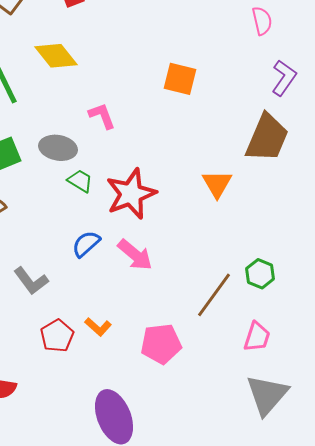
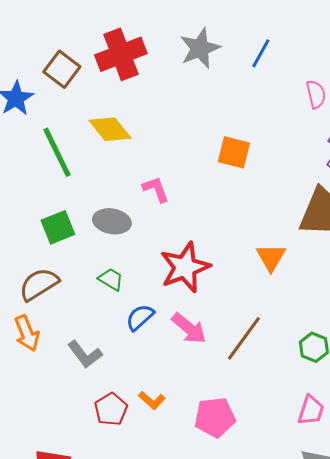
green trapezoid: (80, 181) -> (111, 279), moved
brown line: (214, 295) -> (244, 338), moved

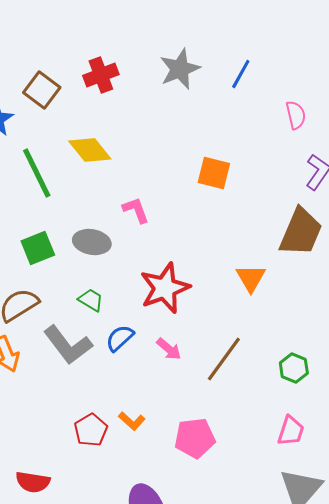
red cross: (121, 54) -> (101, 75), size x0.7
pink arrow: (189, 328) -> (169, 349), size x0.7
gray L-shape: (85, 354) -> (68, 345), moved, size x1.4

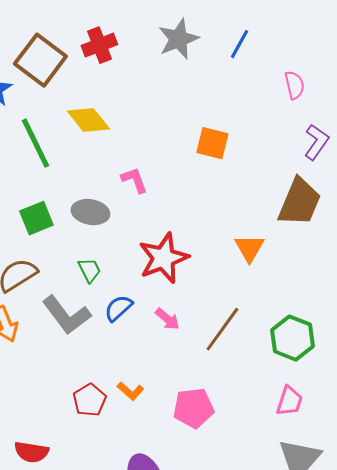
brown square: (42, 90) -> (40, 60), size x1.4
green trapezoid: (91, 300) -> (89, 270), turned 32
green hexagon: (294, 368) -> (292, 338), size x1.5

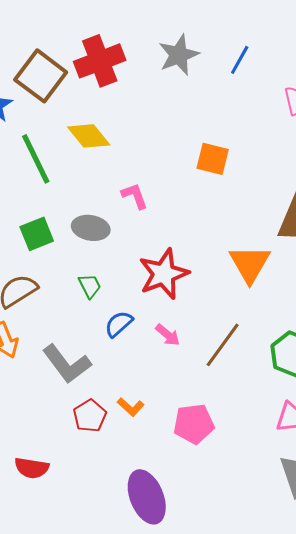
red cross: (99, 45) -> (100, 61), size x1.4
orange triangle: (249, 248) -> (250, 264), size x1.4
gray L-shape: (66, 315) -> (67, 364), moved

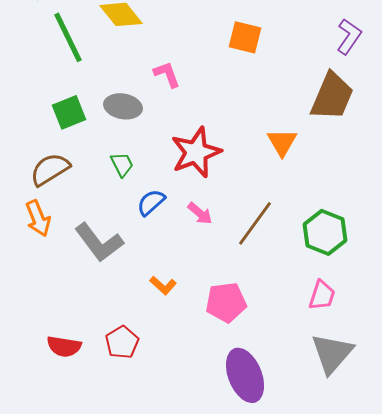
orange triangle: (250, 264) -> (282, 142), size x0.7
red pentagon: (90, 416) -> (122, 342), moved
purple ellipse: (147, 497) -> (245, 375), moved

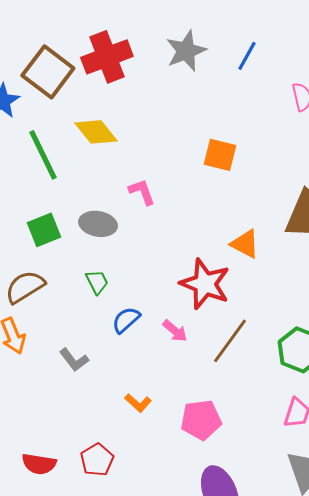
orange triangle: (282, 142) -> (245, 244), moved, turned -32
red star: (196, 152) -> (205, 284), moved, turned -30
gray L-shape: (99, 242) -> (74, 360), size x0.6

